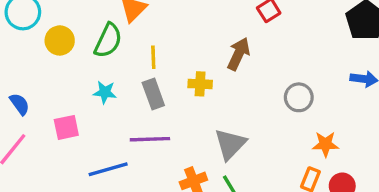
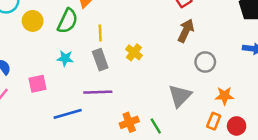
brown arrow: (239, 54) -> (186, 31), moved
yellow cross: (200, 84) -> (134, 52), turned 35
gray triangle: (230, 144) -> (180, 96), moved

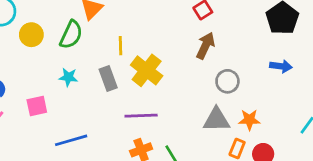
yellow line: (100, 33) -> (120, 46), moved
yellow cross: (134, 52) -> (147, 70), size x1.6
purple line: (98, 92) -> (141, 116), moved
gray triangle: (180, 96) -> (217, 120), moved, turned 45

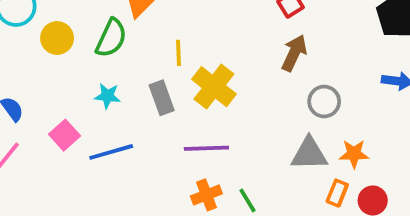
pink square: (37, 106) -> (65, 135), turned -30
blue line: (71, 140) -> (111, 152), moved

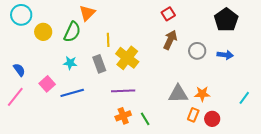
gray circle: (324, 102) -> (197, 51), moved

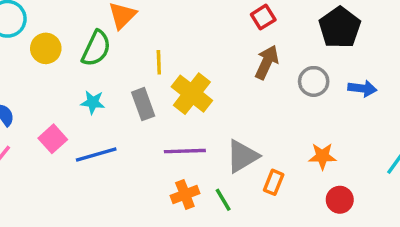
black pentagon: (226, 20) -> (340, 28), moved
gray triangle: (178, 94) -> (242, 156), moved, turned -30
orange rectangle: (193, 115) -> (274, 182), moved

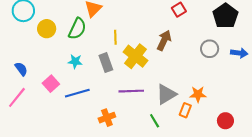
brown arrow: (267, 62) -> (164, 40), moved
orange star: (322, 156) -> (198, 94), moved
orange cross: (185, 195) -> (107, 118), moved

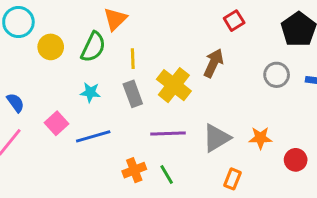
yellow line: (115, 37) -> (133, 59), moved
orange rectangle: (185, 110) -> (233, 179), moved
green line: (155, 121) -> (167, 175), moved
red circle: (225, 121) -> (296, 160), moved

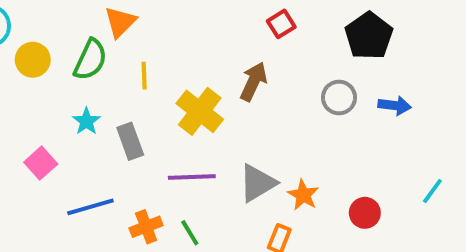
cyan star: (90, 92) -> (86, 121), turned 30
gray rectangle: (133, 94) -> (130, 141), moved
blue line: (93, 136) -> (90, 207), moved
orange star: (260, 138) -> (303, 195), moved, turned 30

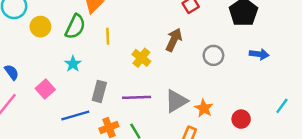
gray circle: (339, 97) -> (213, 55), moved
yellow cross: (200, 111) -> (141, 58), size x0.7
gray rectangle: (130, 141) -> (99, 91), moved, turned 35

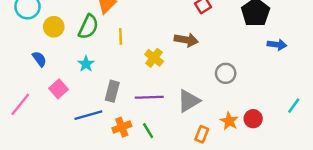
brown arrow: (174, 40) -> (186, 40), turned 75
blue arrow: (259, 54) -> (277, 45), moved
gray circle: (213, 55) -> (226, 73), moved
blue semicircle: (12, 72) -> (39, 59), moved
orange star: (204, 108) -> (229, 121), moved

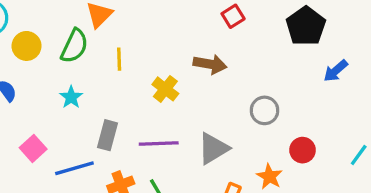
blue arrow: (277, 45) -> (336, 71), turned 132
pink square: (59, 89) -> (33, 148), moved
red circle: (253, 119) -> (303, 150), moved

